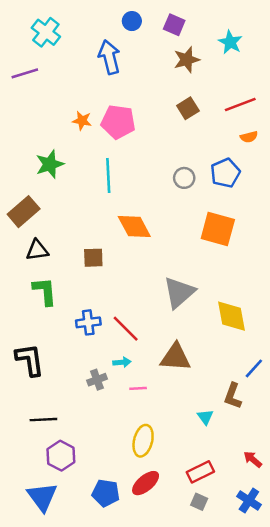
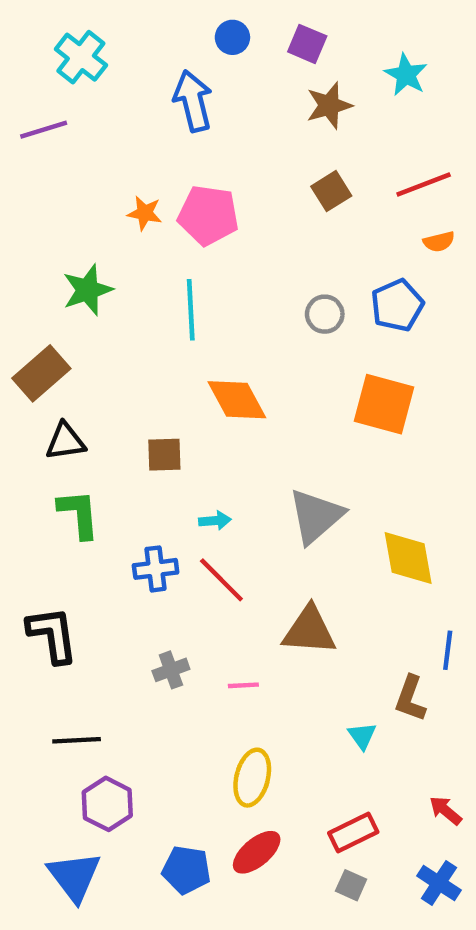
cyan arrow: (122, 362) -> (215, 521), moved
blue line: (254, 368) -> (448, 650), turned -35

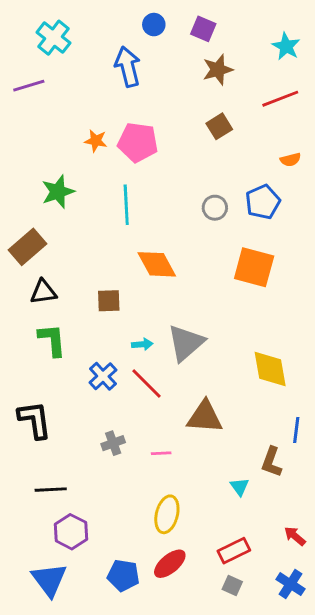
cyan star: (406, 75) -> (286, 46), moved
red line: (424, 185) -> (280, 99), moved
gray triangle: (316, 516) -> (186, 343), moved
blue cross: (156, 569) -> (103, 376), turned -36

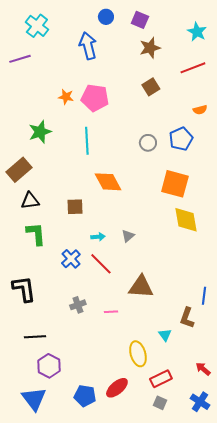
gray triangle: (186, 343) -> (128, 236), size x0.5
yellow diamond: (270, 369) -> (186, 220), moved
yellow ellipse: (167, 514) -> (138, 354), moved, turned -30

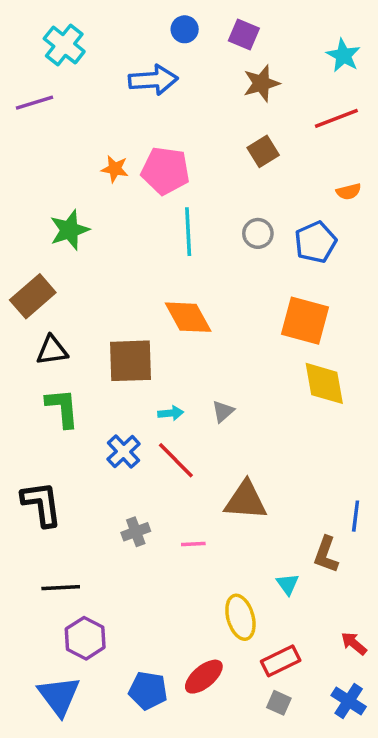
blue arrow: (88, 46) -> (153, 80), turned 100
cyan line: (87, 141) -> (188, 232), moved
gray circle: (148, 143) -> (258, 233), moved
brown square: (75, 207) -> (131, 361), size x1.6

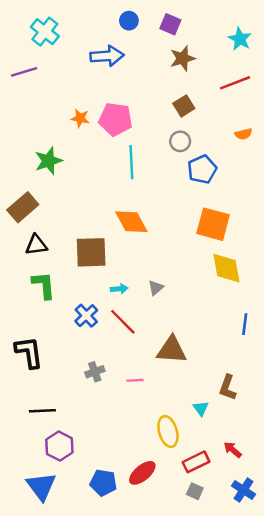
gray circle: (258, 233) -> (180, 141), moved
blue pentagon: (315, 242) -> (202, 169), moved
blue line: (356, 516) -> (245, 324), moved
red arrow: (354, 643) -> (233, 450), moved

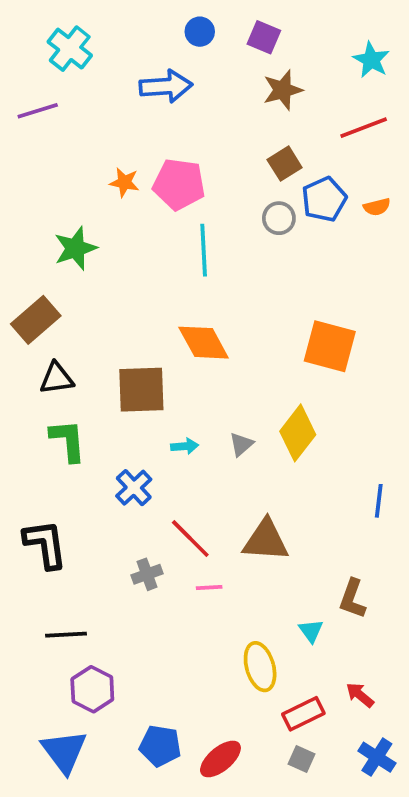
blue pentagon: (202, 169) -> (324, 199), moved
yellow diamond: (226, 268) -> (298, 433), moved, turned 48
red line: (123, 322) -> (190, 539), moved
red ellipse: (142, 473) -> (220, 759), moved

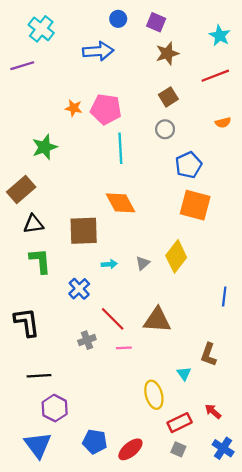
blue pentagon: (324, 199) -> (188, 165), moved

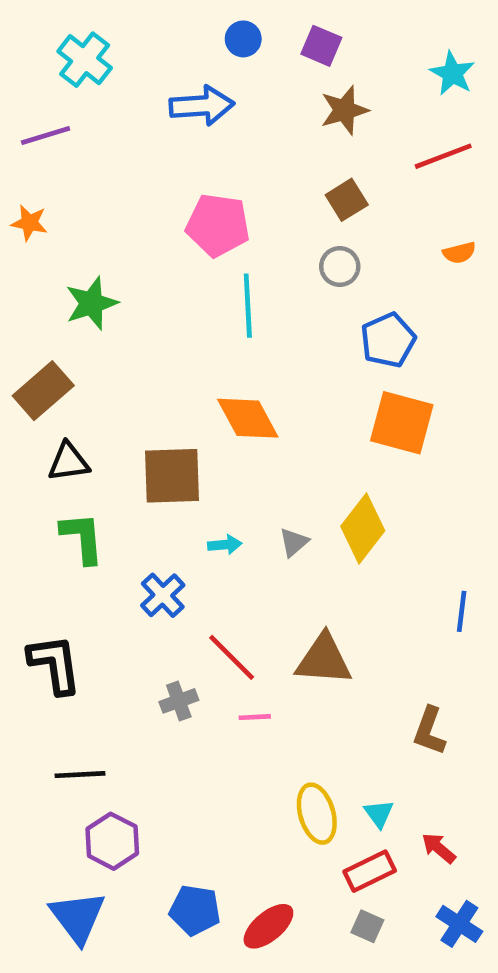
orange star: (74, 108) -> (29, 223), moved
cyan triangle: (184, 374) -> (379, 814), moved

